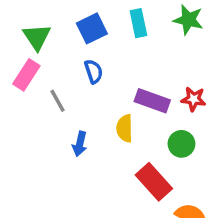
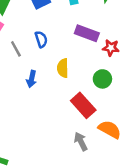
blue semicircle: (94, 71) -> (41, 39), moved
purple rectangle: (152, 101) -> (87, 33), moved

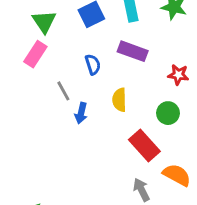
purple rectangle: (87, 33) -> (133, 51), moved
gray line: (16, 49) -> (63, 91), moved

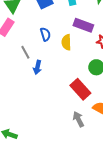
purple rectangle: (133, 51) -> (83, 25), moved
yellow semicircle: (119, 100) -> (66, 42), moved

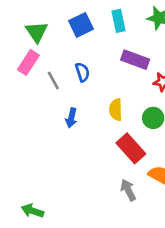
yellow semicircle: (66, 42) -> (116, 110), moved
gray line: (25, 52) -> (53, 80), moved

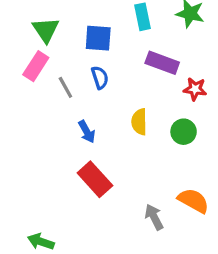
blue square: (81, 25) -> (98, 38), moved, turned 30
blue arrow: (71, 118) -> (87, 132), turned -42
red rectangle: (131, 148) -> (95, 179), moved

